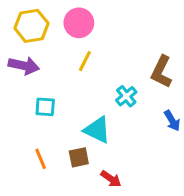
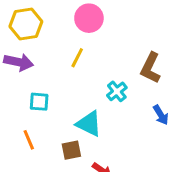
pink circle: (79, 23) -> (89, 18), moved
orange line: (41, 159) -> (29, 140), moved

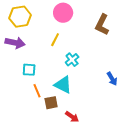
brown L-shape: (151, 68) -> (102, 25), moved
cyan cross: (117, 91) -> (72, 60), moved
orange line: (29, 140) -> (37, 91), moved

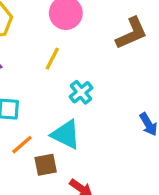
brown L-shape: (102, 25) -> (132, 33), turned -140
orange line: (37, 91) -> (22, 145), turned 72

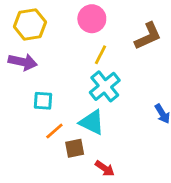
yellow line: (52, 59) -> (100, 55), moved
cyan cross: (81, 92) -> (105, 86), size x1.5

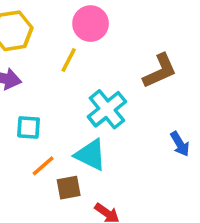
brown L-shape: (148, 36) -> (160, 71), moved
yellow line: (100, 55) -> (69, 60), moved

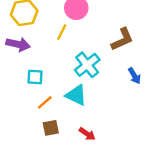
blue arrow: (180, 144) -> (134, 76), moved
brown square: (69, 188) -> (51, 128), moved

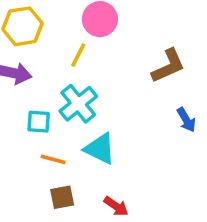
cyan cross: (87, 65) -> (78, 104), moved
orange line: (45, 102) -> (53, 159), turned 56

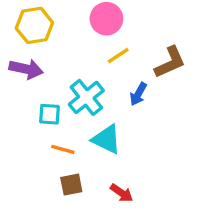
yellow line: (78, 55) -> (118, 56), moved, turned 30
blue arrow: (186, 120) -> (138, 94), moved, turned 60

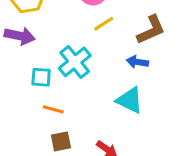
blue arrow: (138, 94) -> (137, 62), moved, turned 70
cyan triangle: (106, 139) -> (130, 100), moved

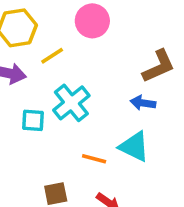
yellow line: (104, 24) -> (52, 56), moved
orange line: (53, 109) -> (94, 159), moved

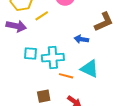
cyan cross: (71, 103) -> (53, 58), moved, turned 35
blue arrow: (143, 103) -> (81, 39), moved

